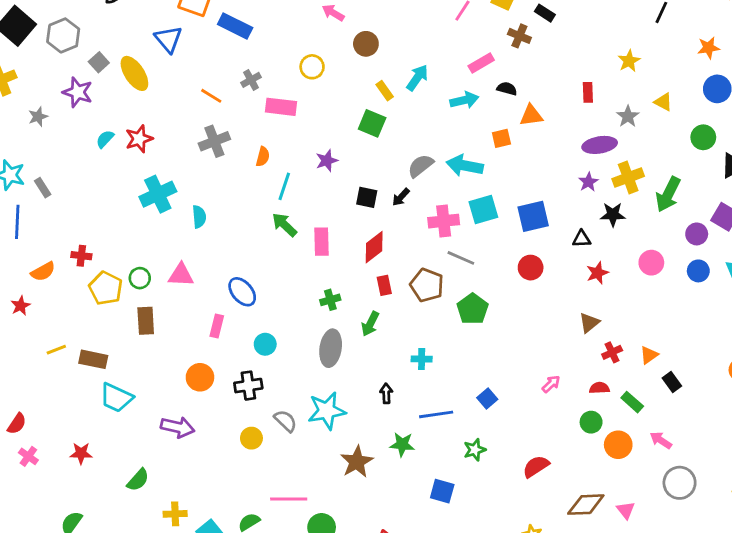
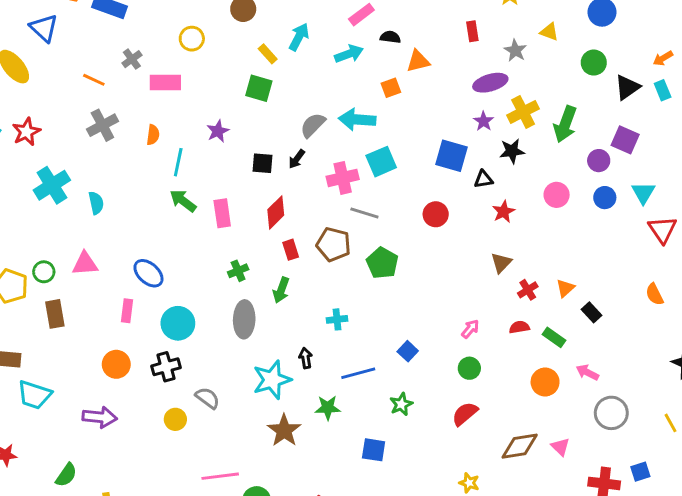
blue square: (533, 216) -> (452, 156), moved, turned 36
cyan circle: (265, 344) -> (178, 323), size x1.5
cyan star: (327, 411) -> (272, 380), moved
green circle: (591, 422) -> (469, 368), moved

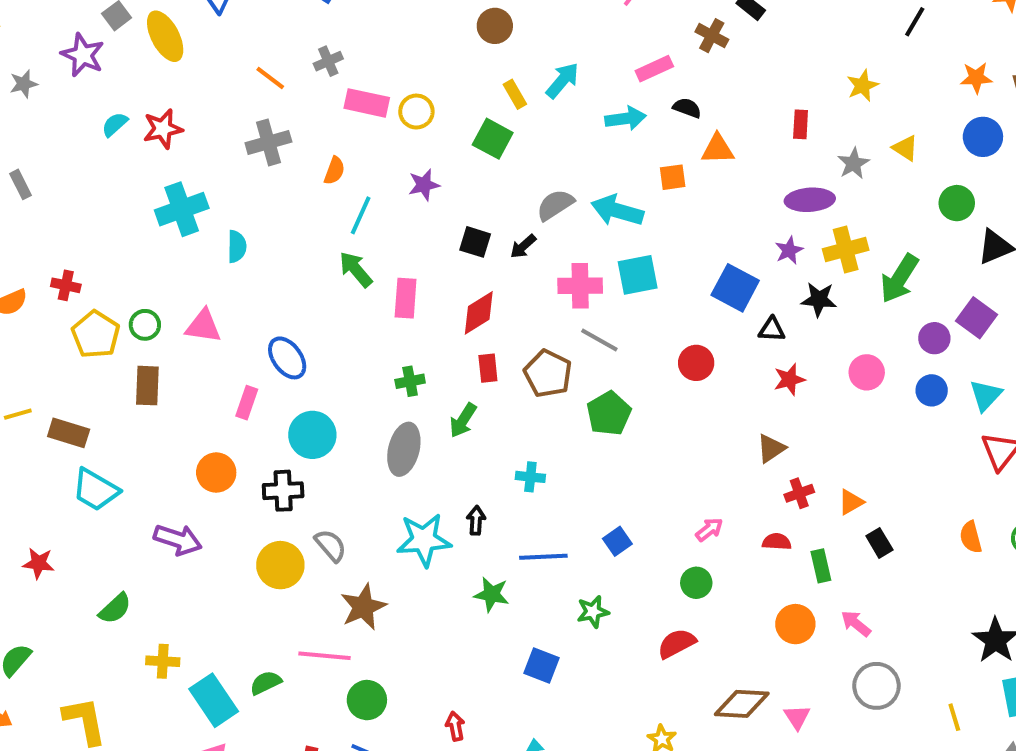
yellow circle: (192, 39) -> (416, 112), moved
green rectangle: (554, 337) -> (821, 566), turned 30
yellow circle: (175, 419) -> (280, 565), size x1.5
brown star: (284, 430) -> (363, 607), moved

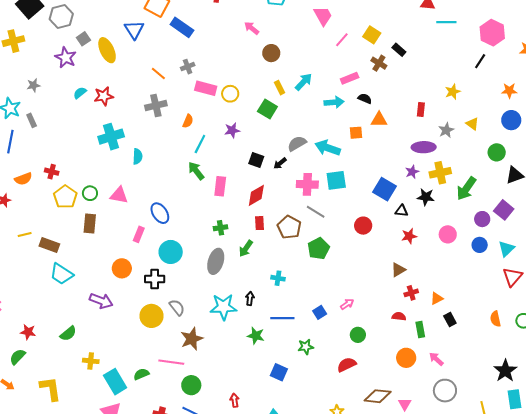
gray star: (24, 84) -> (33, 85), moved
pink arrow: (709, 529) -> (347, 304), moved
red star: (39, 563) -> (28, 332), moved

